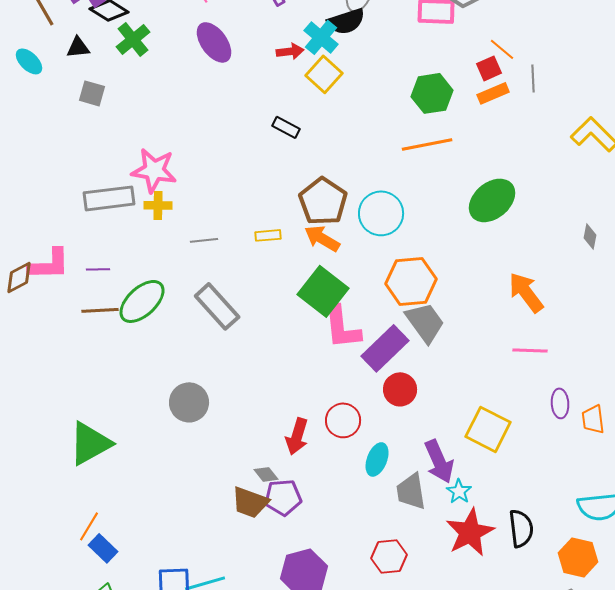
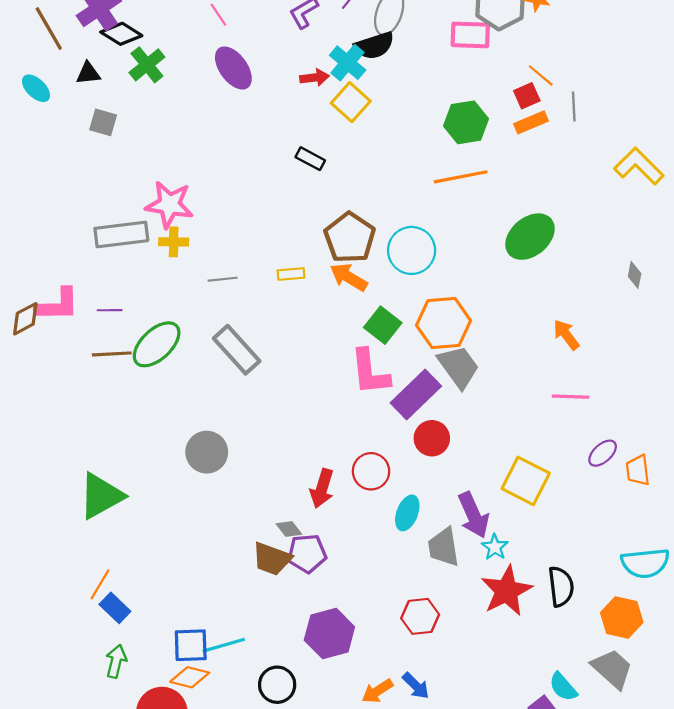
green square: (323, 291) -> (383, 325), moved, size x0.7
orange arrow: (526, 292) -> (566, 335), size x0.7
purple ellipse: (560, 403) -> (603, 453), turned 52

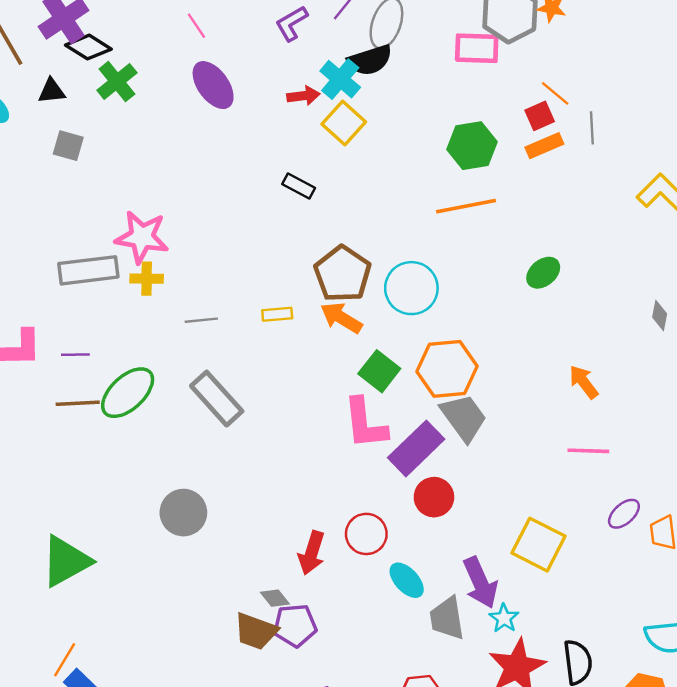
green ellipse: (530, 237) -> (543, 273), size x0.6
cyan ellipse: (407, 513) -> (407, 580), turned -64

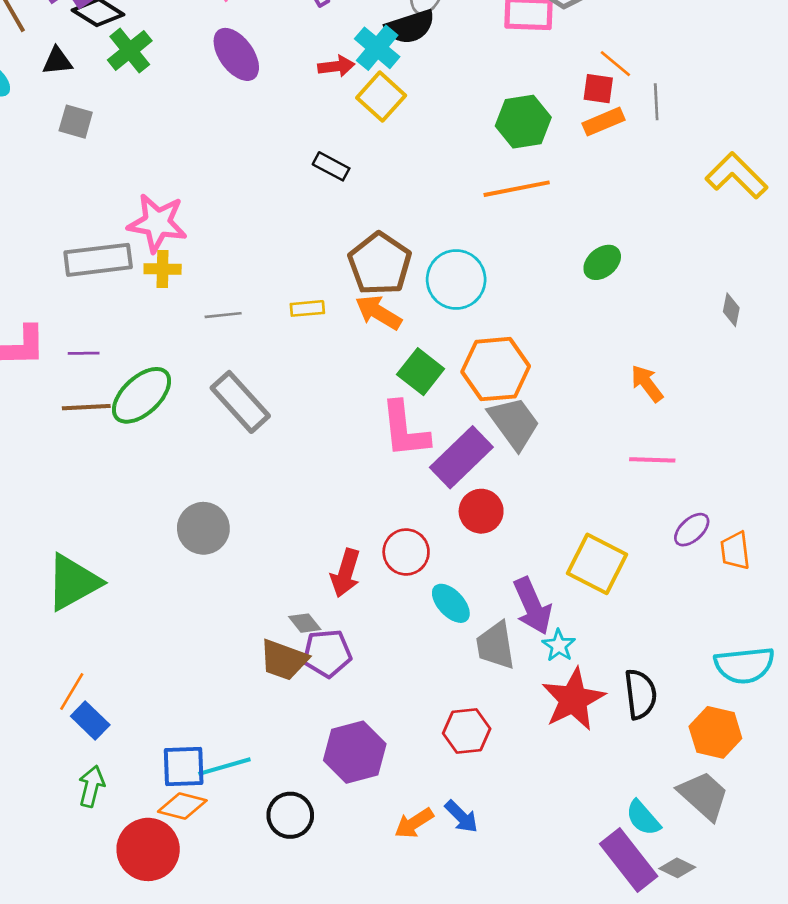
red square: (540, 116) -> (598, 89), turned 32

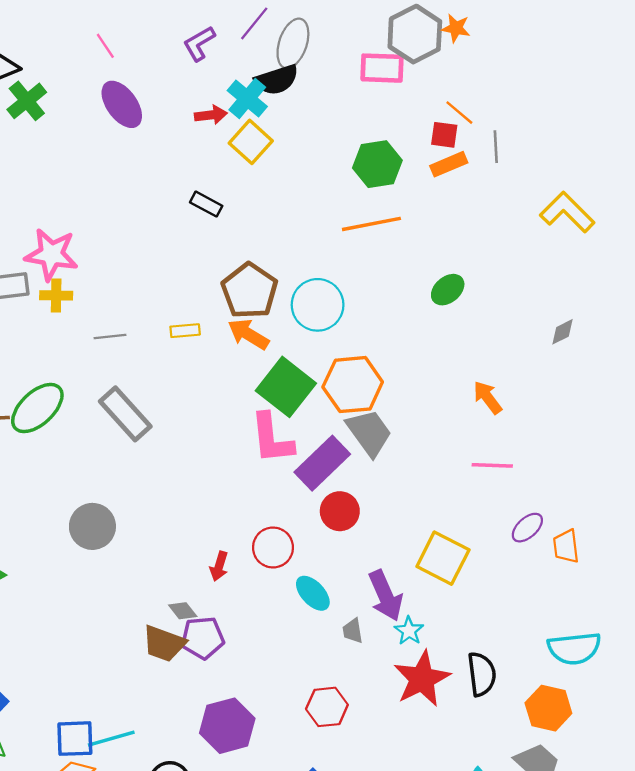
gray diamond: (731, 310) -> (563, 332), turned 52
green square: (421, 372) -> (286, 387), size x1.4
red arrow: (346, 573) -> (219, 566), size x0.7
gray trapezoid: (496, 645) -> (353, 631), size x0.6

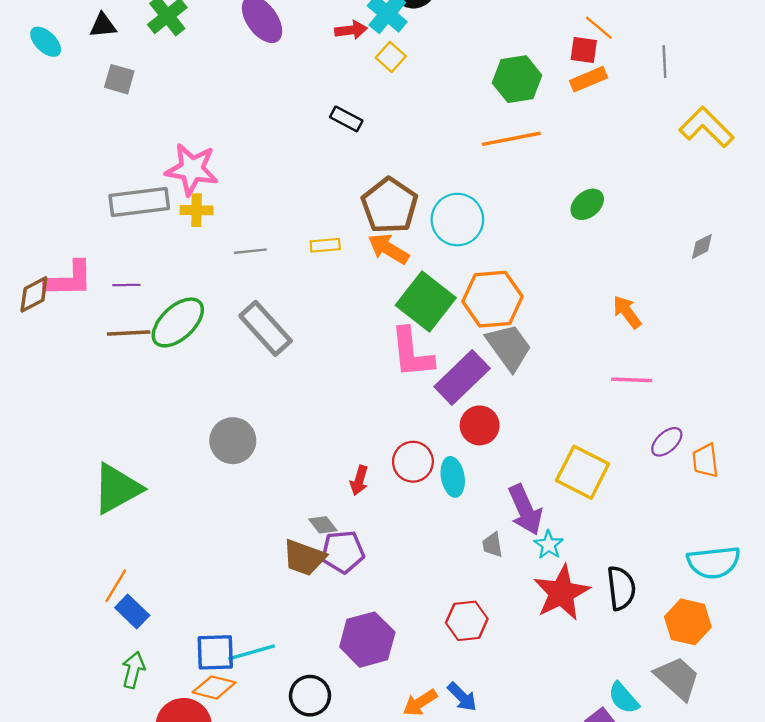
yellow square: (251, 142) -> (391, 57), size x0.7
gray line: (496, 147) -> (664, 62), moved
cyan ellipse: (313, 593) -> (453, 477), moved, turned 33

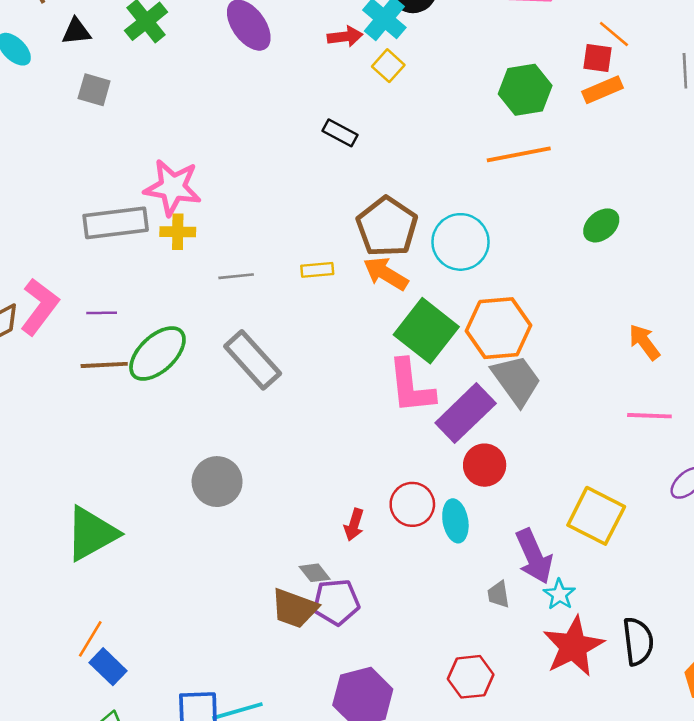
pink L-shape: (69, 279) -> (40, 307), turned -52

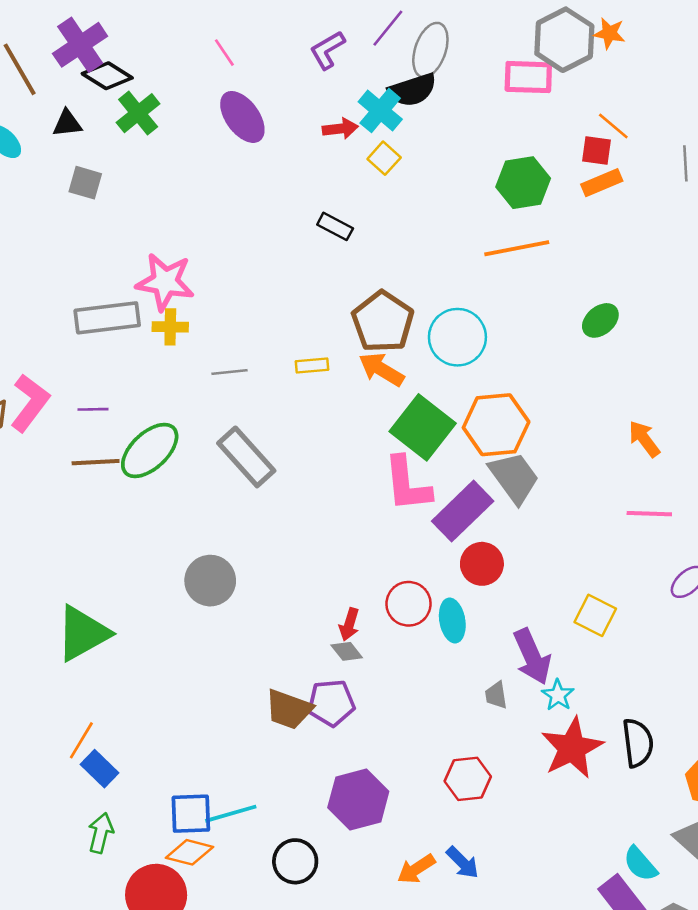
yellow square: (596, 516) -> (595, 615), size x0.7
gray diamond: (315, 573) -> (347, 651), moved

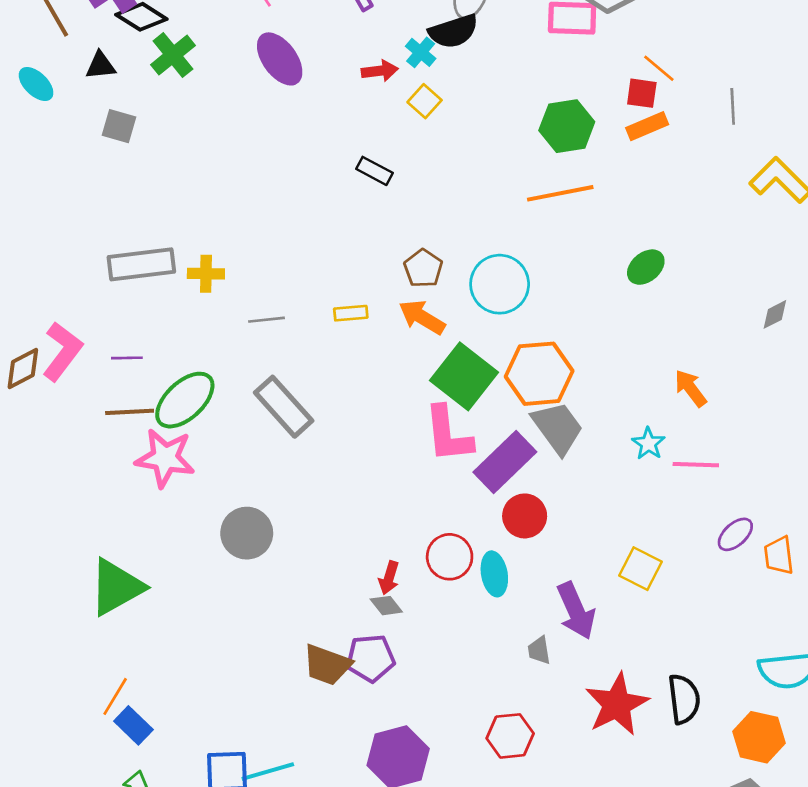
cyan cross: (380, 111) -> (421, 52), size x0.7
pink star: (165, 282) -> (165, 458), moved
brown pentagon: (383, 322) -> (423, 268), size x0.6
cyan star: (558, 695) -> (648, 444), moved

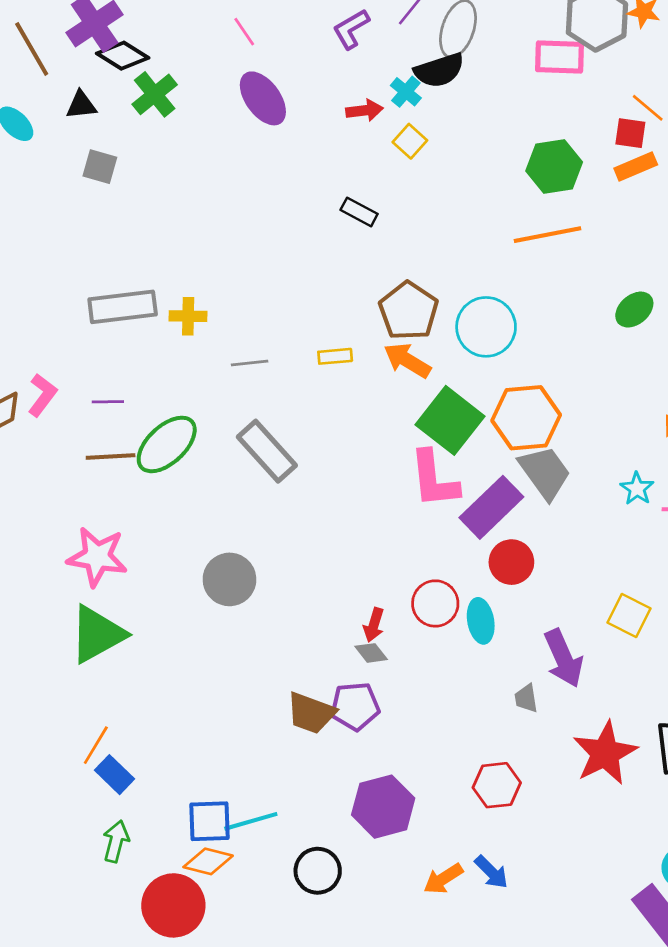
brown pentagon: (423, 268) -> (409, 311), size x1.5
pink L-shape: (62, 351) -> (42, 395), size x0.7
pink star: (165, 458) -> (97, 557), moved

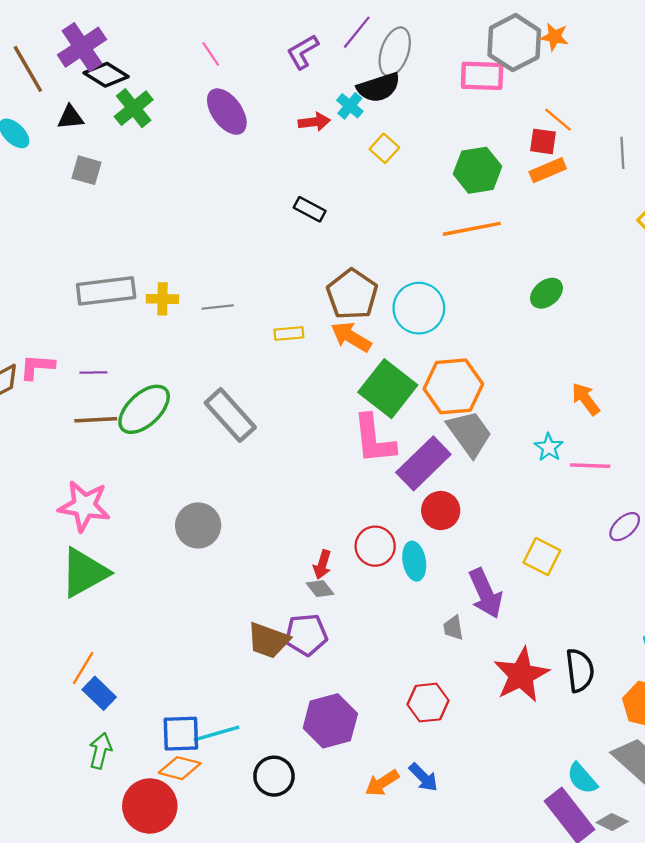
yellow square: (410, 141) -> (384, 148), moved
gray line: (250, 363) -> (218, 307), moved
pink L-shape: (42, 395) -> (37, 367), turned -123

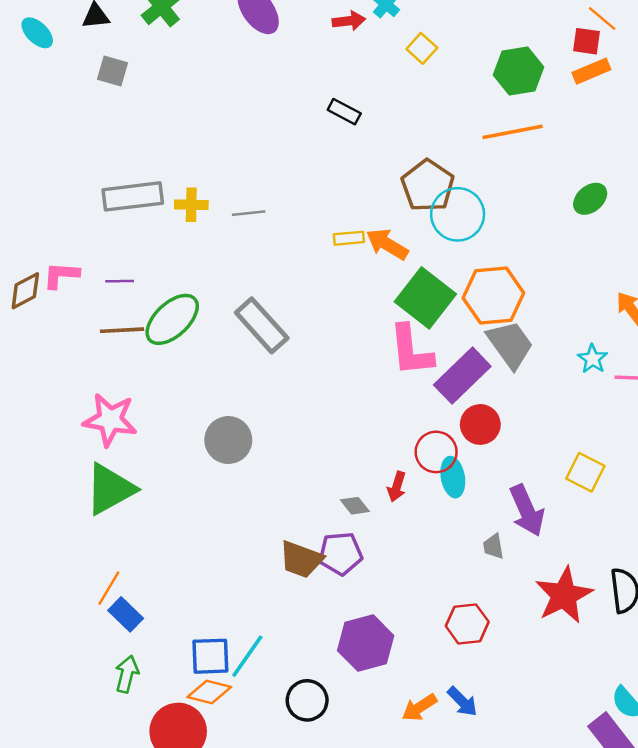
brown pentagon: (352, 294) -> (428, 186), moved
yellow rectangle: (289, 333) -> (349, 238), moved
red circle: (375, 546) -> (436, 452), moved
red arrow: (322, 565) -> (397, 487), moved
cyan line: (216, 734) -> (247, 656), turned -39

